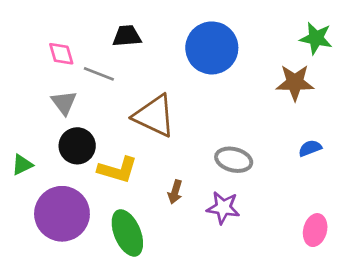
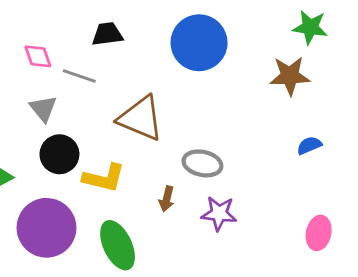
gray ellipse: (234, 160) -> (202, 163), moved

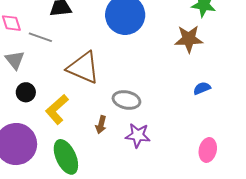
black circle: (59, 154) -> (26, 92), size x0.7
yellow L-shape: (104, 178) -> (57, 109), turned 124

